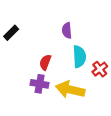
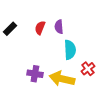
red semicircle: (45, 62) -> (40, 28), moved
red cross: (100, 69) -> (88, 69), moved

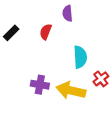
purple semicircle: (59, 27) -> (67, 13), moved

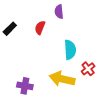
purple cross: (40, 85) -> (25, 86), moved

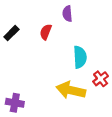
purple cross: (25, 86) -> (15, 103), moved

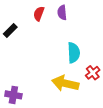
red semicircle: (46, 32) -> (39, 14), moved

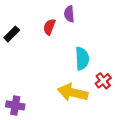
red semicircle: (39, 14) -> (49, 27), moved

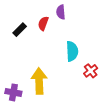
black rectangle: (12, 34) -> (20, 30), moved
yellow arrow: (73, 93) -> (39, 81), moved, turned 75

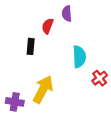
black rectangle: (20, 30) -> (31, 46), moved, turned -40
yellow arrow: (39, 81) -> (43, 89), turned 30

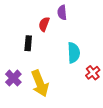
yellow arrow: (43, 89) -> (40, 83), turned 130
purple cross: (15, 102) -> (13, 78), moved, turned 35

